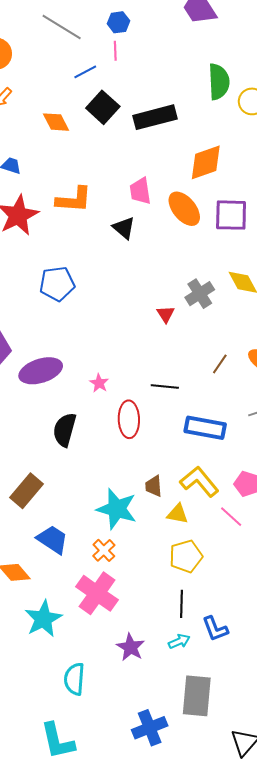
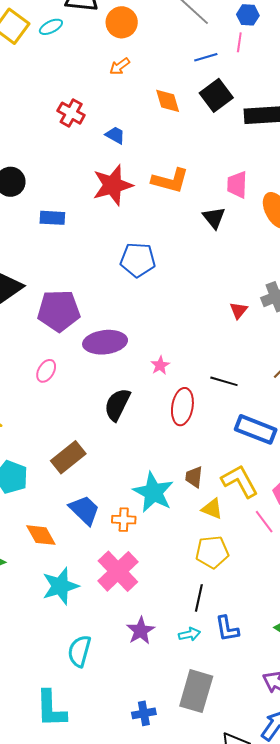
orange cross: (104, 550) -> (124, 520), moved, turned 35
blue cross: (150, 728) -> (144, 713), size x0.7

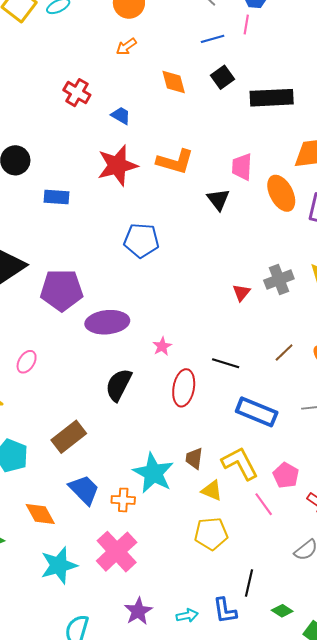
black square: (216, 95) -> (222, 77), size x0.7
pink ellipse: (46, 371) -> (27, 362), moved
black line: (199, 598) -> (249, 583), moved

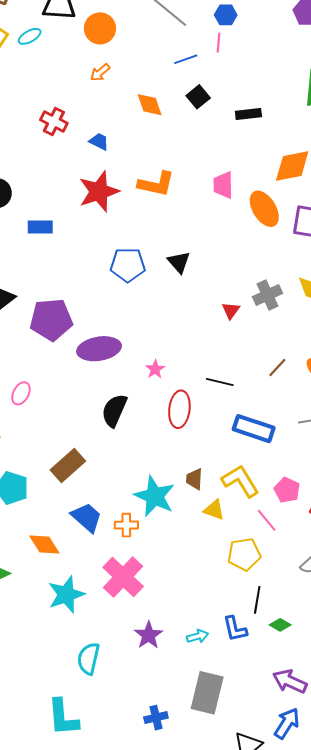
black rectangle: (272, 98) -> (248, 114), size x0.6
black triangle: (218, 199) -> (179, 262), moved
yellow pentagon: (211, 534) -> (244, 554), moved
green diamond: (282, 611) -> (280, 625), moved

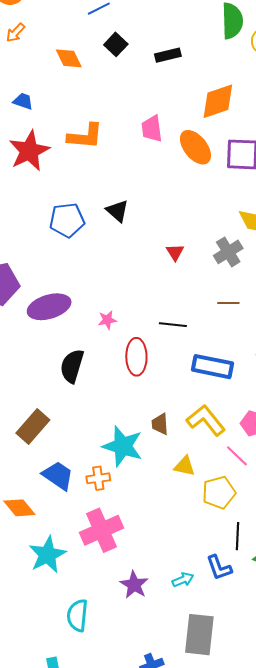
gray cross: (268, 295) -> (228, 252), moved
brown line: (277, 367) -> (228, 303), turned 55
pink star: (155, 369) -> (107, 320), turned 30
yellow triangle: (214, 510) -> (185, 466), moved
pink cross: (123, 577) -> (102, 530), turned 30

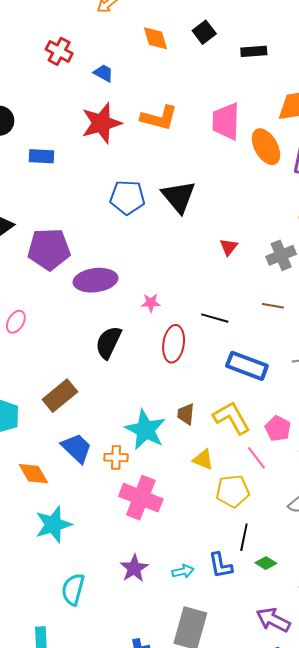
pink trapezoid: (152, 129) -> (226, 121), size x1.4
black triangle: (117, 211) -> (179, 197), size x1.5
pink cross: (102, 530) -> (141, 498), moved, turned 36

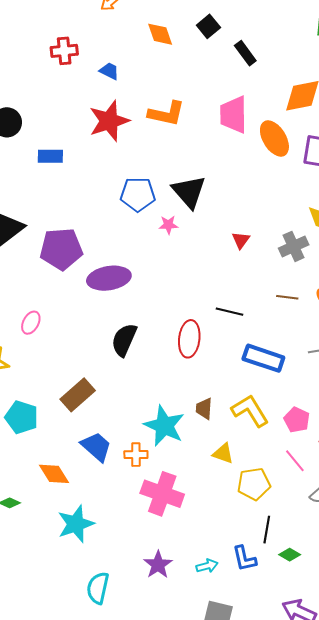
red cross: (59, 51) -> (64, 51), turned -32
black rectangle: (254, 51) -> (245, 53), moved, turned 60
pink star: (151, 303) -> (168, 225), moved
pink line: (256, 458) -> (295, 461), moved

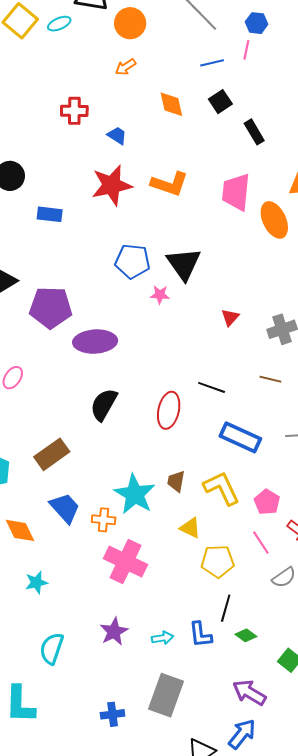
cyan star: (76, 524) -> (36, 582), size x0.6

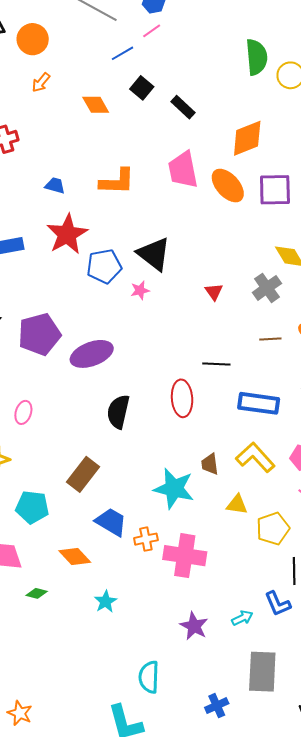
pink line: (246, 50) -> (152, 31), turned 60
blue trapezoid: (117, 136) -> (55, 185), moved
red star: (112, 185) -> (67, 234), moved
orange cross: (104, 520) -> (146, 539), moved
cyan semicircle: (52, 648) -> (149, 677), moved

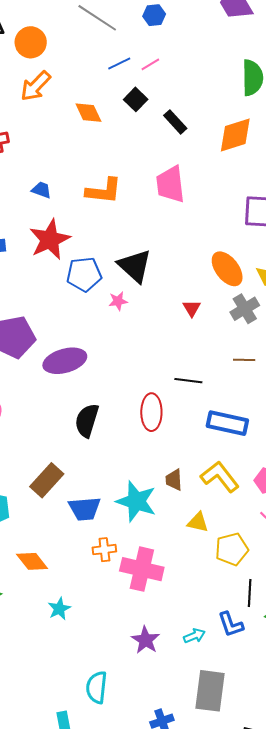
pink line: (152, 31) -> (150, 64), moved
orange arrow: (41, 82) -> (36, 86), size x1.6
orange diamond: (247, 138) -> (235, 135), moved
orange ellipse: (228, 186) -> (227, 269), moved
blue trapezoid: (111, 522) -> (85, 509), moved, turned 140

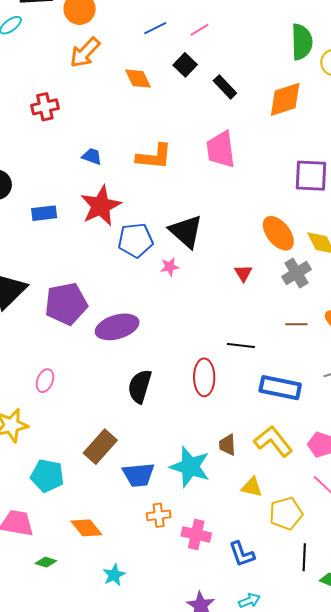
blue line: (119, 63) -> (155, 28), moved
pink cross: (142, 569) -> (196, 534), size x0.7
blue L-shape: (231, 624) -> (242, 554), moved

